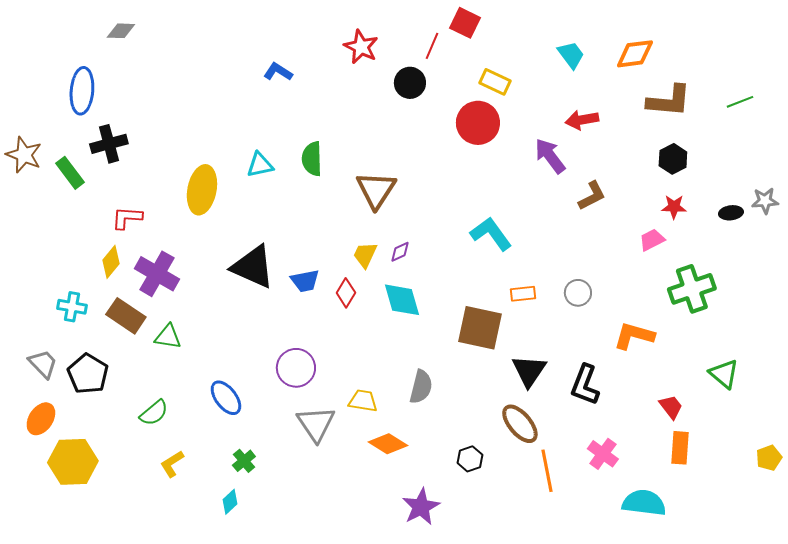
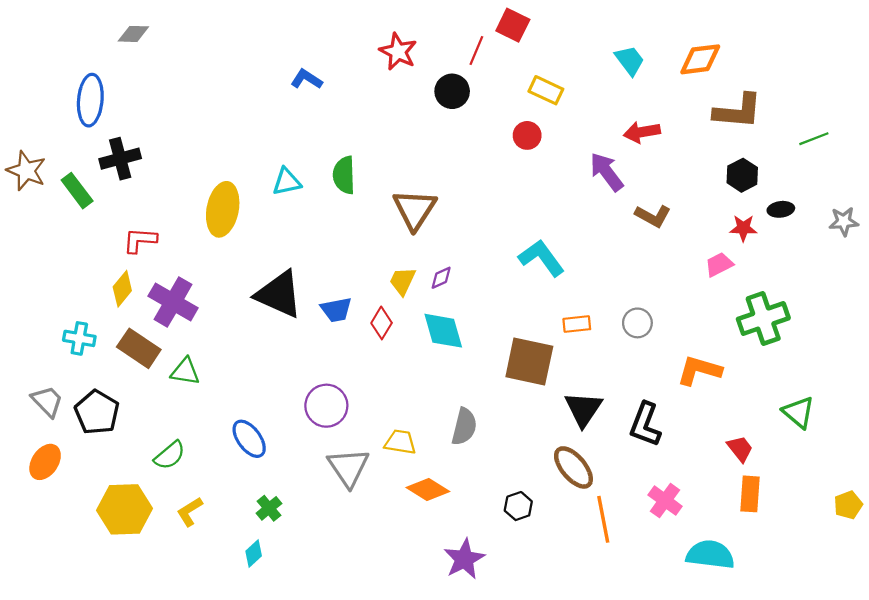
green line: (740, 102) -> (814, 139), moved
red circle: (478, 123) -> (527, 135), size x0.6
brown L-shape: (592, 196) -> (653, 216), turned 56
black ellipse: (731, 213) -> (781, 209), moved
yellow hexagon: (73, 462) -> (124, 509), moved

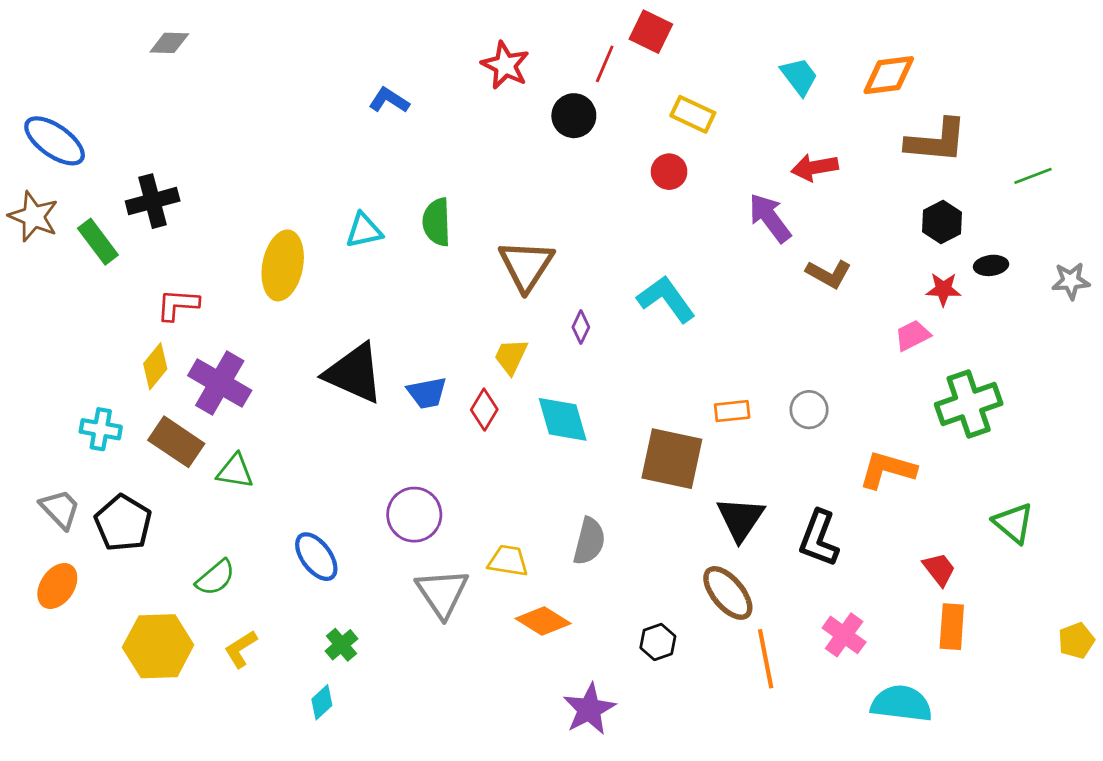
blue ellipse: (90, 100) -> (55, 141), moved, turned -60
cyan L-shape: (541, 258) -> (666, 299), moved
purple diamond: (441, 278) -> (581, 327), moved, turned -40

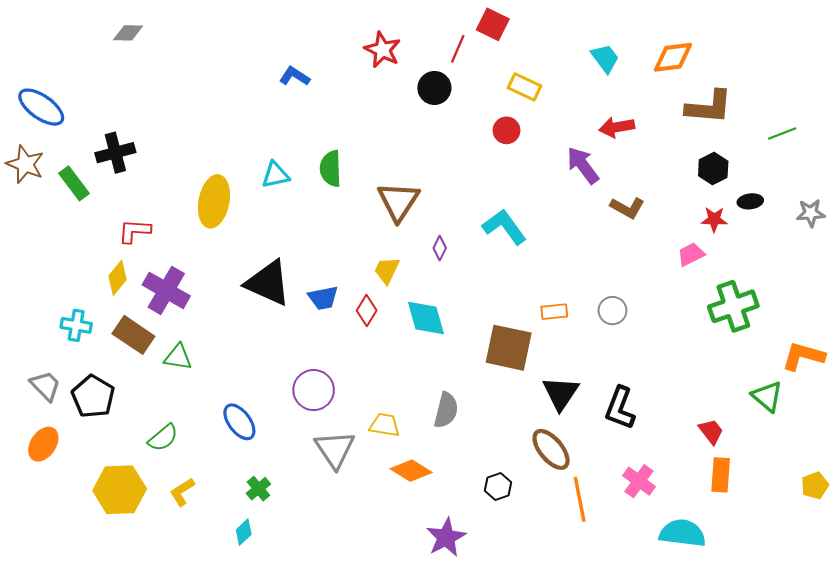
orange L-shape: (887, 470) -> (803, 356), moved

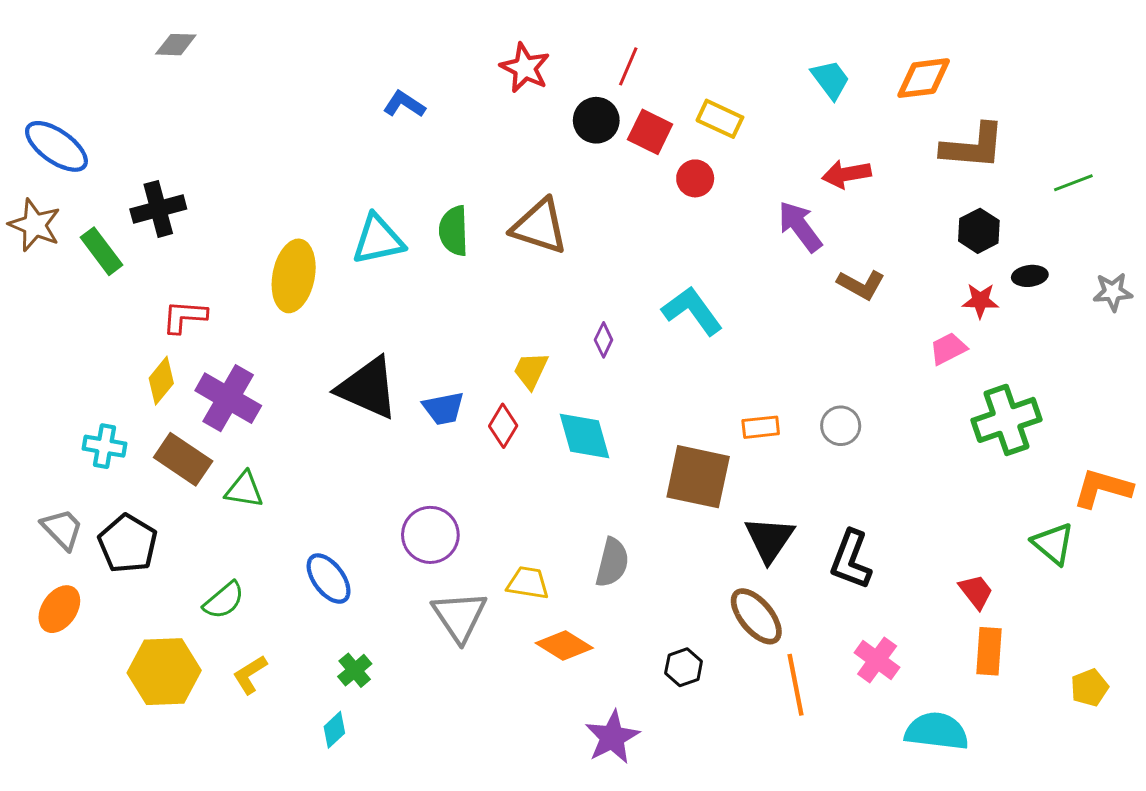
red square: (493, 24) -> (650, 132), moved
cyan triangle: (275, 175) -> (378, 240), size x1.4
brown triangle: (398, 201) -> (539, 226), moved, turned -45
yellow pentagon: (815, 485) -> (1089, 688), moved

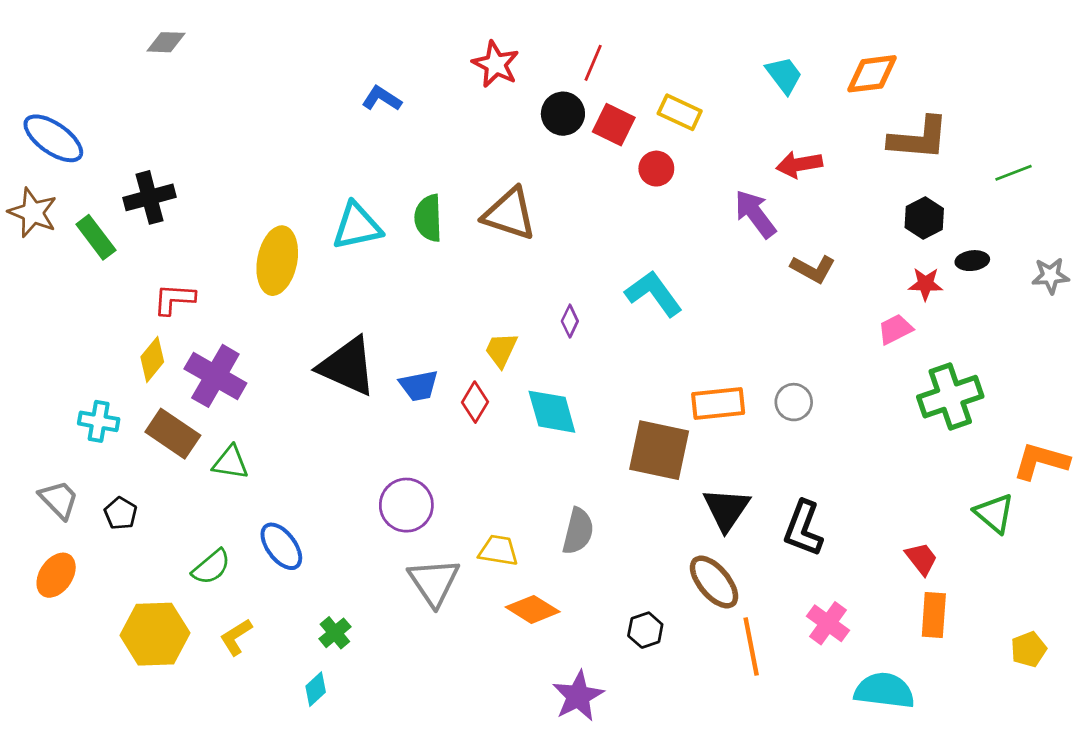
orange rectangle: (761, 427) -> (718, 403), size x1.5
black pentagon: (128, 544) -> (121, 513), size x0.6
blue ellipse: (329, 579) -> (281, 546), moved

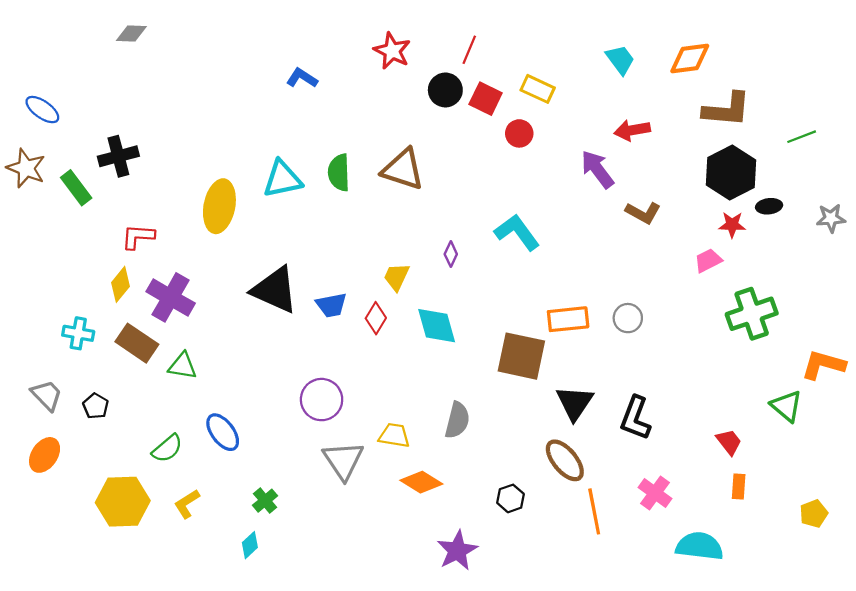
blue ellipse: (53, 138) -> (42, 110), size x0.7
black hexagon: (924, 218) -> (731, 173), size x1.6
orange rectangle: (934, 615) -> (739, 486), size x0.7

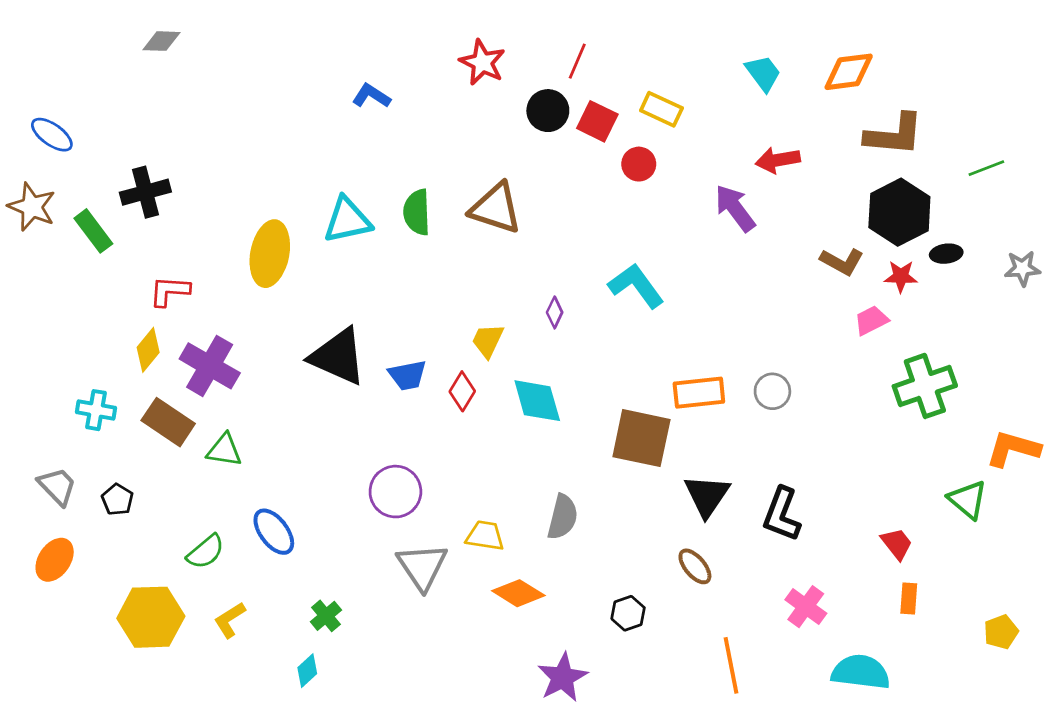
brown L-shape: (643, 213) -> (842, 262), moved
brown ellipse: (565, 460) -> (695, 566), size x0.7
orange line: (594, 511) -> (731, 665), moved

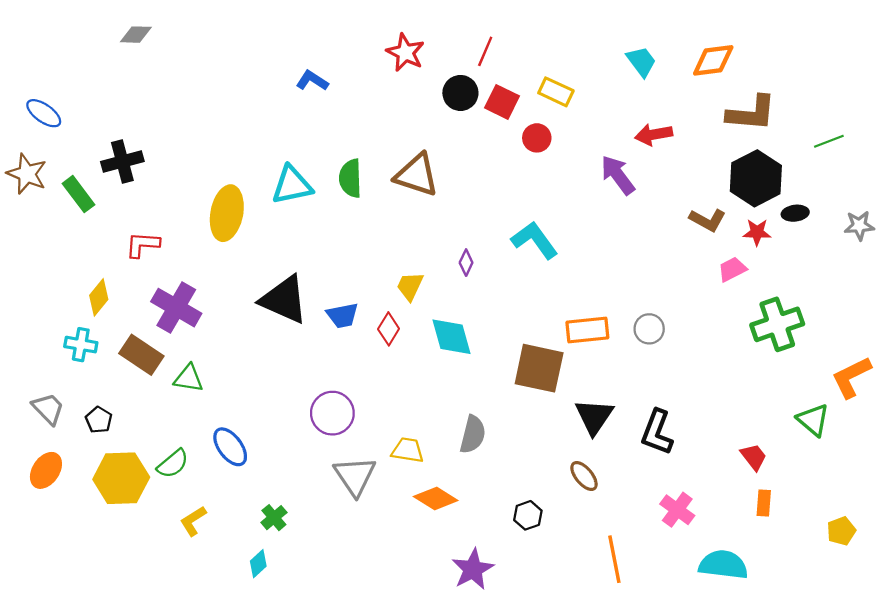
yellow diamond: (148, 350) -> (99, 297), moved
orange L-shape: (1013, 449) -> (851, 377), turned -42
yellow hexagon: (151, 617) -> (121, 478), moved

